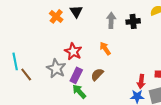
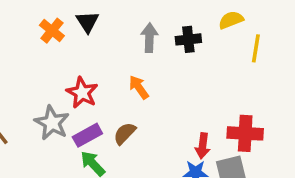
purple rectangle: (76, 75) -> (87, 135), turned 35

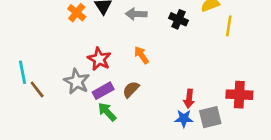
gray arrow: (149, 38) -> (136, 14), moved, turned -90
black cross: (188, 39) -> (178, 19), turned 30
red cross: (245, 133) -> (239, 95), moved

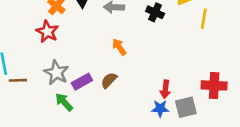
red star: (99, 59) -> (47, 32), moved
brown line: (37, 89) -> (18, 80), turned -54
green arrow: (107, 112) -> (64, 102), moved

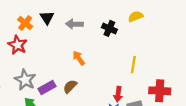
yellow line: (204, 19) -> (133, 65), moved

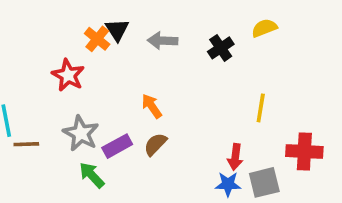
orange cross: (25, 23) -> (97, 39), moved
black cross: (109, 28) -> (221, 48), turned 32
orange arrow: (79, 58) -> (152, 106), moved

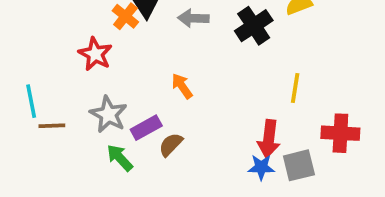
black cross: (221, 48) -> (254, 26), size x1.4
brown semicircle: (155, 144) -> (171, 145), moved
red arrow: (235, 157) -> (269, 139), size x1.4

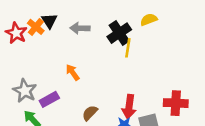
red star: (95, 54) -> (16, 33), moved
yellow line: (295, 88) -> (128, 48), moved
brown semicircle: (171, 145) -> (90, 113), moved

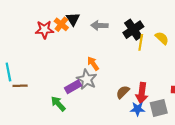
yellow semicircle: (149, 20) -> (162, 38), moved, turned 64
red star: (16, 33) -> (44, 30), turned -30
gray star: (25, 91) -> (87, 79), moved
brown semicircle: (90, 113) -> (123, 92), moved

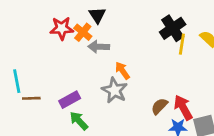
orange cross: (61, 24) -> (83, 32), moved
gray arrow: (99, 25) -> (99, 47), moved
purple rectangle: (73, 87) -> (70, 100), moved
red arrow: (142, 93) -> (183, 108), turned 144

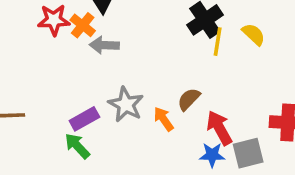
orange arrow: (122, 71) -> (164, 119), moved
purple rectangle: (70, 100) -> (84, 119), moved
brown semicircle: (159, 106) -> (189, 99), moved

